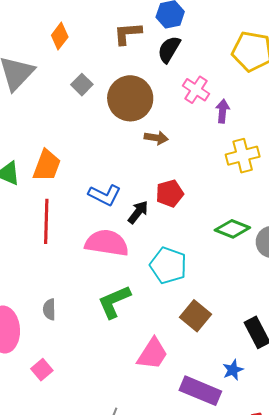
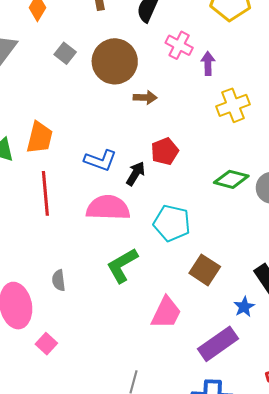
pink square: (42, 370) -> (46, 344), moved
blue star: (233, 370) -> (244, 307), moved
purple rectangle: (200, 391) -> (218, 344), turned -51

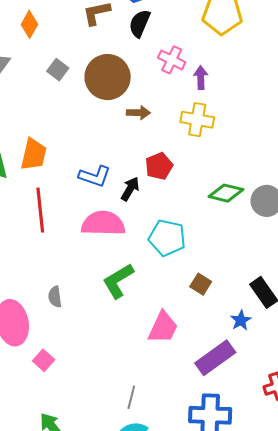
yellow cross: (233, 105) -> (197, 120), moved, turned 32
brown square: (205, 270) -> (201, 284), size x0.7

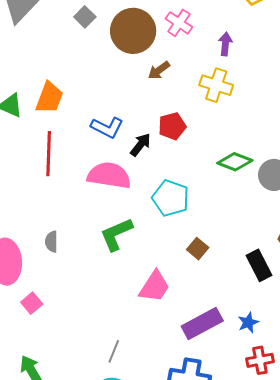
pink cross: (172, 60) -> (179, 23), moved
brown arrow: (138, 113) -> (159, 70), turned 135
blue star: (241, 320) -> (248, 323), moved

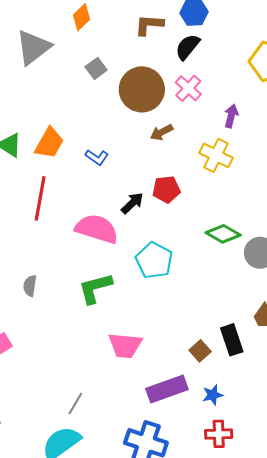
blue L-shape: (107, 127) -> (97, 157), moved, size x0.7
brown square: (198, 249) -> (200, 351), moved
pink trapezoid: (154, 286) -> (125, 345), turned 54

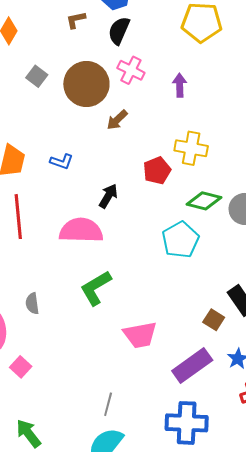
brown L-shape: (149, 25) -> (76, 20), size x0.7
yellow cross: (216, 155) -> (191, 148), moved
red pentagon: (166, 189) -> (157, 171), moved
cyan pentagon: (154, 260) -> (181, 240), moved, turned 30

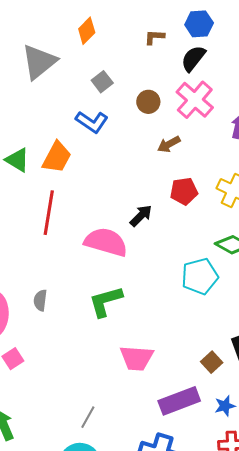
pink cross: (131, 70) -> (195, 100), size x1.4
brown circle: (86, 84) -> (148, 102), size x0.5
blue L-shape: (62, 162) -> (92, 122), moved, size x1.4
red pentagon: (157, 171) -> (184, 191), moved

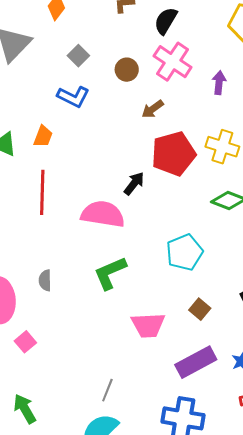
orange trapezoid: (57, 157) -> (43, 136), size x0.7
red pentagon: (184, 191) -> (173, 154), size x1.6
cyan pentagon: (200, 276) -> (185, 252), moved
brown square: (212, 362) -> (200, 309), moved

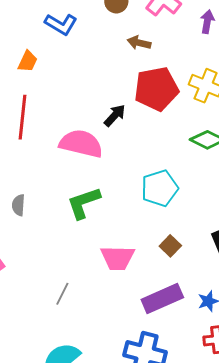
brown arrow: (153, 109) -> (139, 43), turned 45
gray line: (107, 390) -> (62, 294), moved

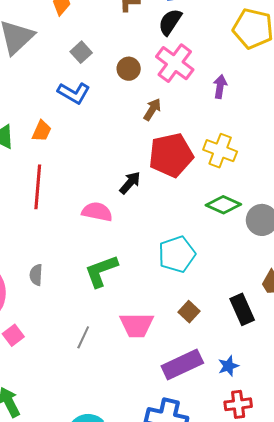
brown arrow: (139, 43) -> (152, 109), turned 110
pink semicircle: (81, 144) -> (97, 212), size x0.7
gray line: (62, 294) -> (83, 337), moved

